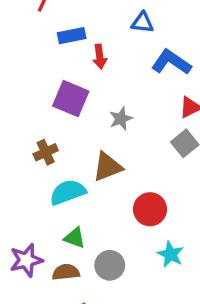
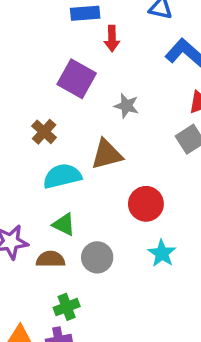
gray star: (121, 119) -> (126, 106), turned 30
brown cross: (46, 152) -> (44, 132), turned -30

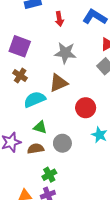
red arrow: (112, 39) -> (59, 19), moved
purple square: (77, 79) -> (20, 46), moved
gray star: (126, 106) -> (65, 53), size x1.5

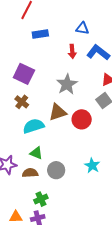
red arrow: (59, 19) -> (72, 51), moved
gray star: (65, 53) -> (67, 84), turned 30
red circle: (86, 108) -> (82, 119), moved

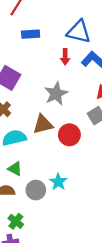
blue triangle: (82, 28) -> (79, 32), size x1.6
cyan star: (92, 165) -> (58, 182), moved
green cross: (41, 199) -> (16, 221), turned -32

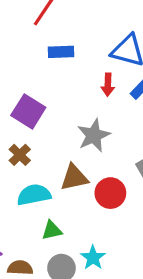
green triangle: (15, 169) -> (52, 230), moved, turned -42

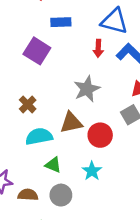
purple square: (28, 111) -> (37, 51), moved
green triangle: (52, 230) -> (53, 165), turned 36
cyan star: (93, 258) -> (92, 171), moved

